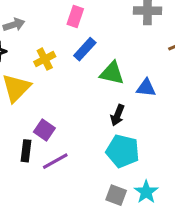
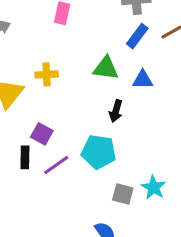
blue rectangle: (85, 49) -> (137, 36), moved
yellow cross: (45, 59) -> (47, 74), moved, turned 30
cyan pentagon: (123, 151) -> (99, 152), moved

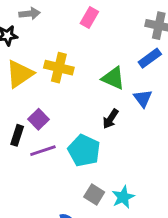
yellow cross: (47, 74) -> (59, 68), size x1.4
blue triangle: (143, 80) -> (143, 98), turned 36

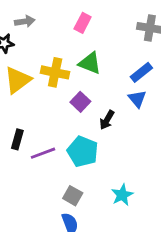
blue rectangle: (150, 58) -> (141, 72), moved
green triangle: (113, 78) -> (90, 63), moved
purple square: (38, 119) -> (80, 102), moved
gray square: (94, 195) -> (73, 196), moved

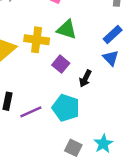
gray square: (73, 196) -> (73, 148), moved

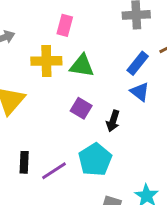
yellow cross: (37, 40) -> (46, 61), moved
cyan pentagon: (66, 108) -> (95, 160), turned 30

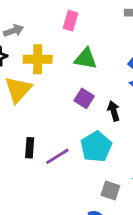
yellow cross: (46, 61) -> (38, 59), moved
black arrow: (113, 121) -> (114, 111), turned 144

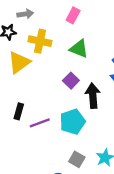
black arrow: (114, 111) -> (93, 96), size x1.5

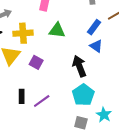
purple square: (71, 81) -> (36, 62), moved
cyan pentagon: (73, 122) -> (83, 95), moved

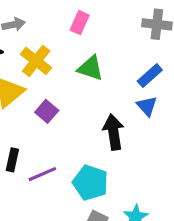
yellow cross: (23, 33) -> (36, 61), turned 30
cyan pentagon: (83, 95) -> (90, 183), moved, turned -30

